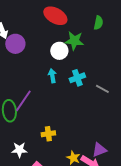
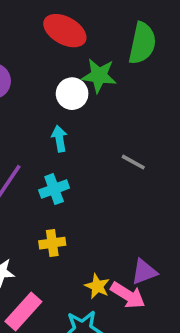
green semicircle: (98, 23) -> (142, 43), size x1.6
cyan cross: (77, 78) -> (54, 189), moved
gray line: (102, 89) -> (133, 162), moved

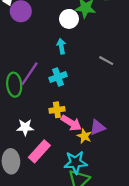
purple triangle: (144, 272) -> (97, 127), moved
pink arrow: (128, 295) -> (71, 123), moved

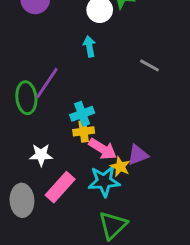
cyan cross: (58, 77) -> (82, 114), moved
cyan star: (76, 162) -> (104, 181), moved

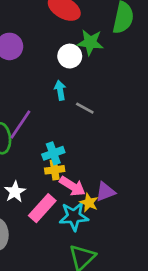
gray line: (149, 65) -> (85, 108), moved
white star: (41, 155) -> (15, 192), turned -30
pink rectangle: (60, 187) -> (42, 208), moved

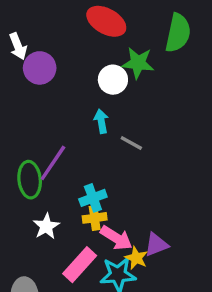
white star: (15, 192) -> (46, 226), moved

